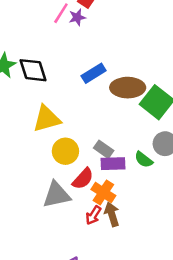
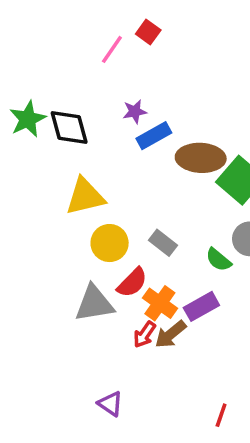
purple star: (77, 17) -> (135, 112), moved
purple rectangle: (113, 164) -> (201, 306), moved, turned -30
brown arrow: (112, 214) -> (170, 334), turned -115

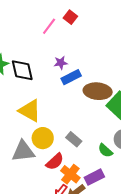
yellow triangle: (85, 196) -> (30, 111), turned 40
gray triangle: (94, 304) -> (23, 151), moved

